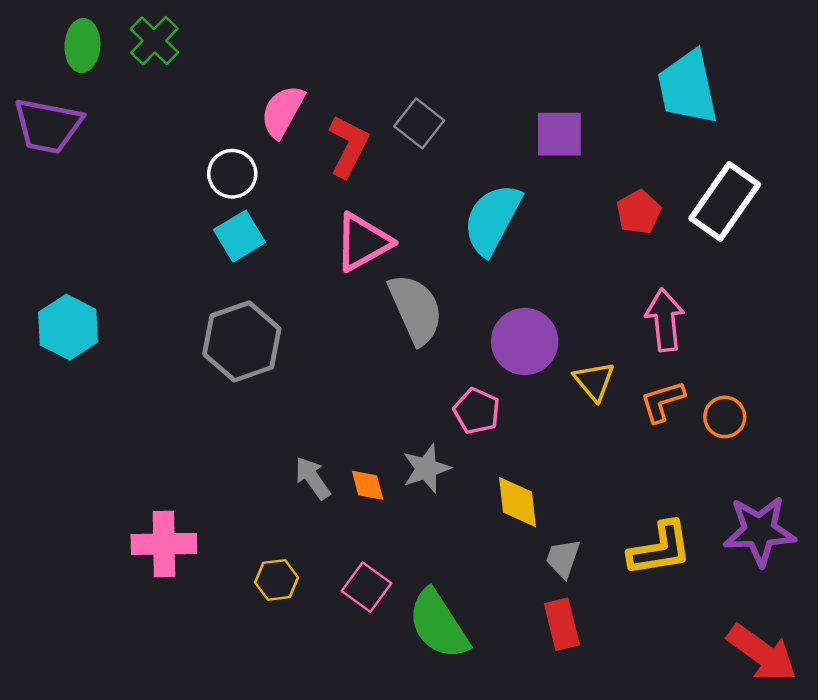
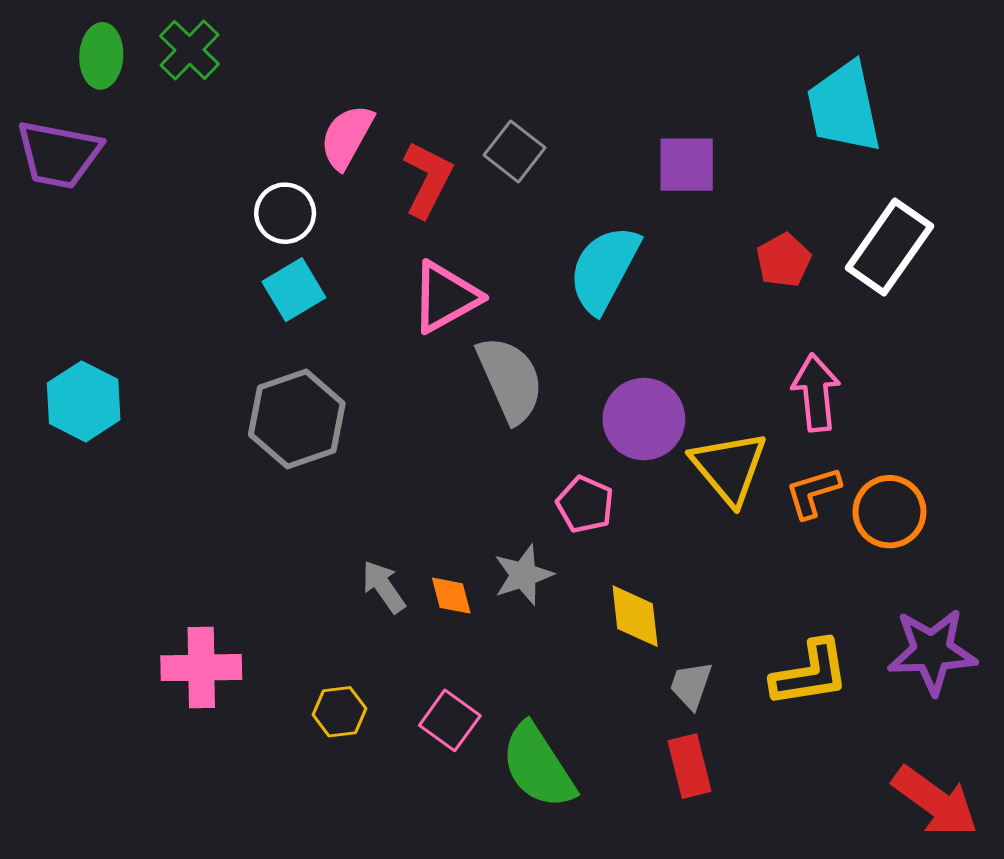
yellow triangle: (594, 381) -> (729, 468), size x1.5
orange circle: (725, 417) -> (889, 512), size x1.4

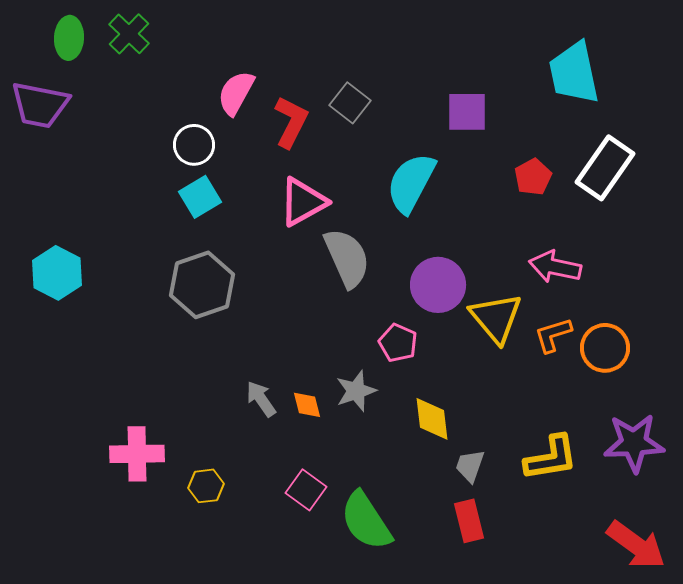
pink arrow: (816, 393) -> (555, 267), turned -72
yellow hexagon: (340, 712) -> (206, 486), moved

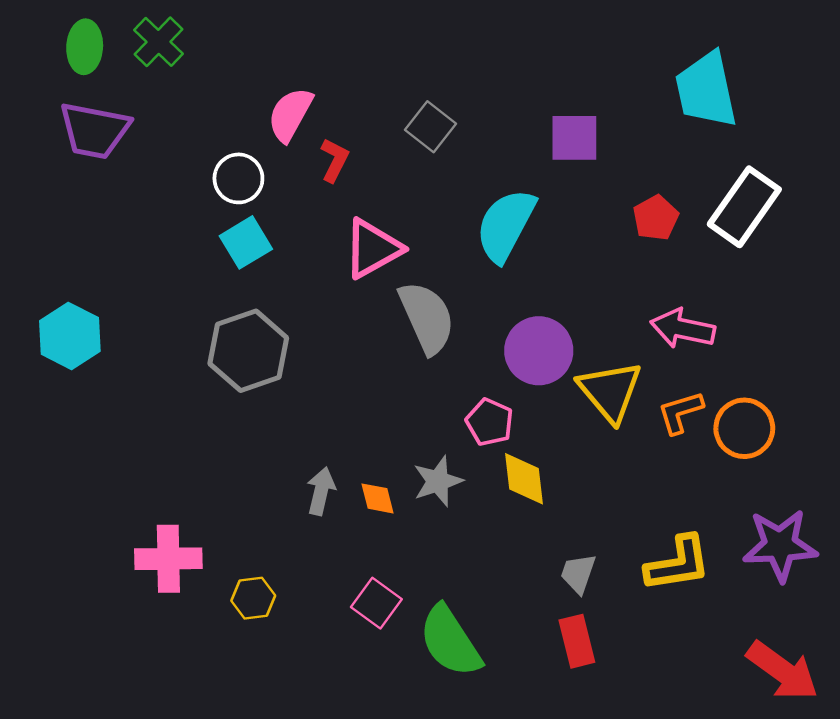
purple trapezoid: (40, 105) -> (94, 130), moved
red L-shape: (291, 122) -> (334, 160), moved, size x0.7
gray arrow: (261, 399) -> (321, 491), turned 48
yellow diamond: (432, 419) -> (524, 479), moved

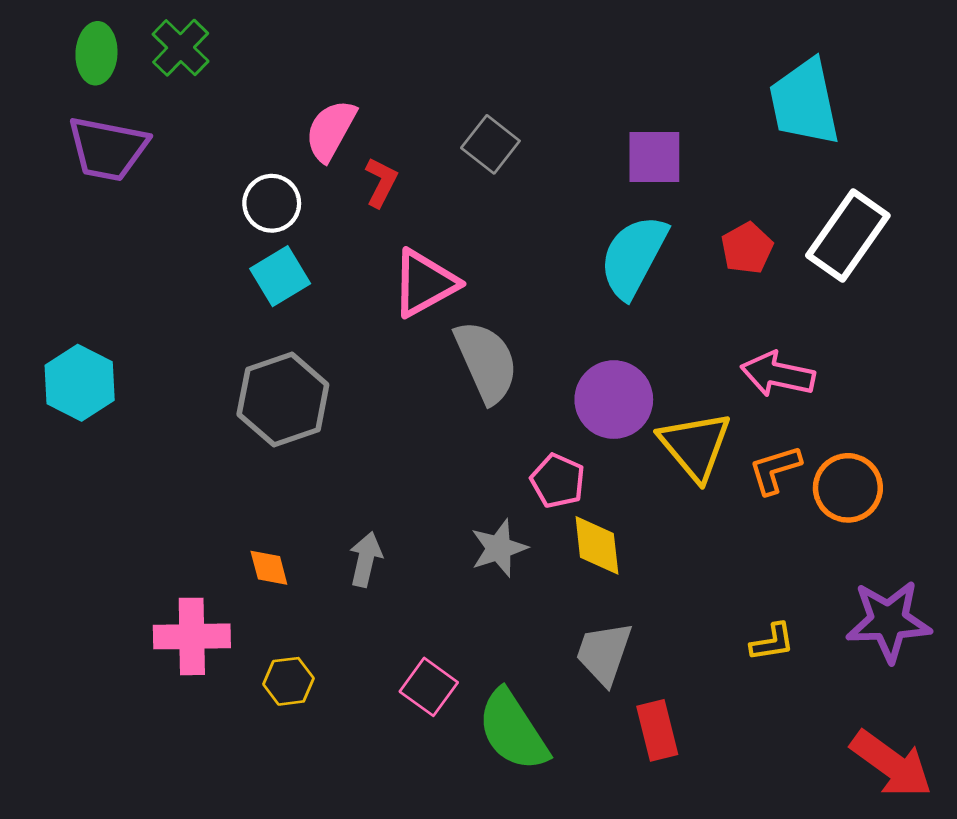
cyan semicircle: (506, 225) -> (633, 257), moved
orange diamond: (378, 498) -> (269, 568), moved
yellow L-shape: (678, 564) -> (772, 642), size x0.6
gray trapezoid: (578, 574) -> (604, 653), moved, size x1.4

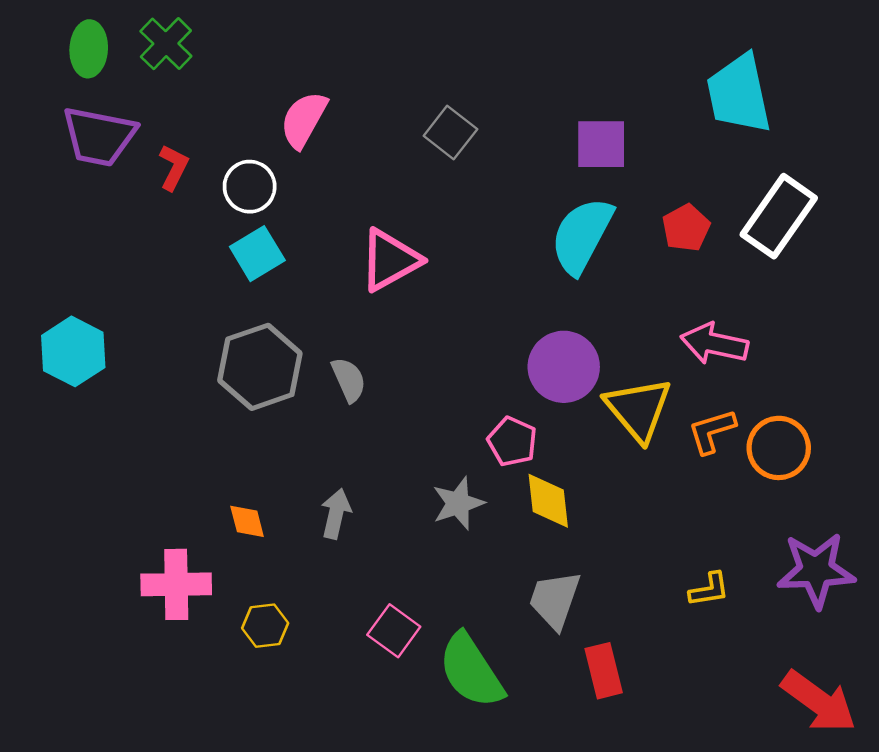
red L-shape: (381, 182) -> (174, 167), moved
gray semicircle: (486, 362) -> (349, 380), moved, size x0.6

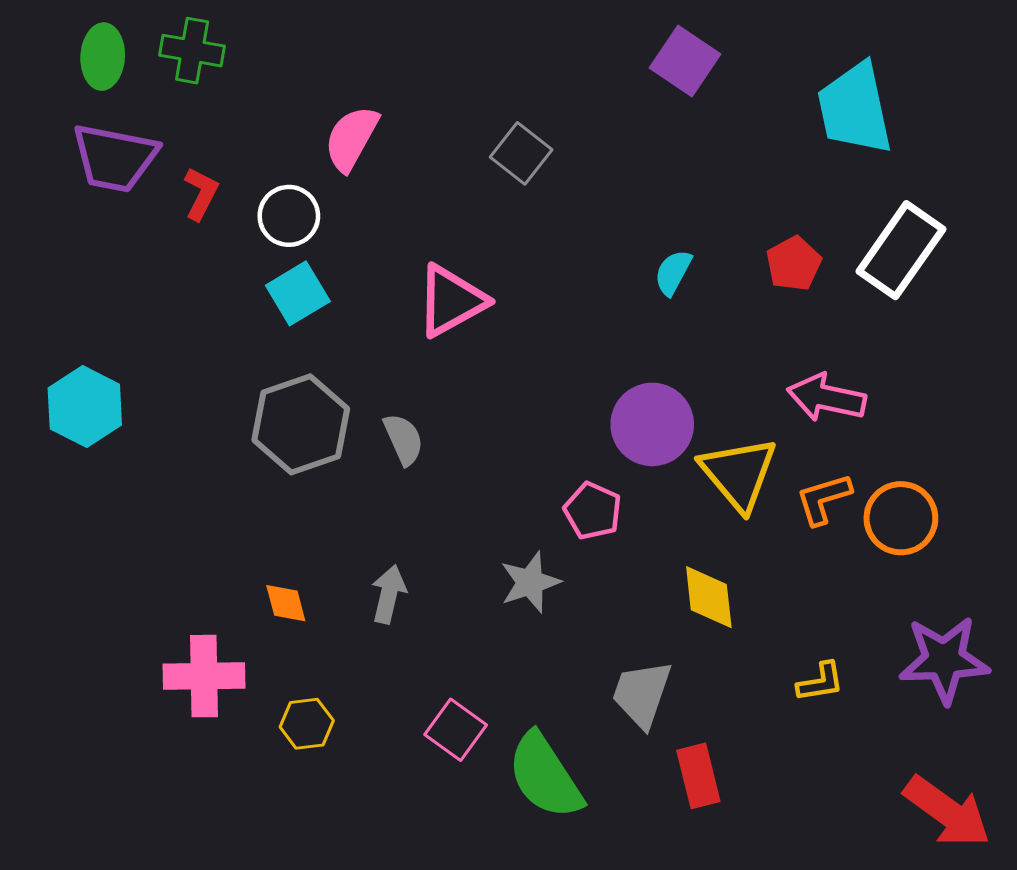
green cross: (166, 44) -> (192, 51), turned -34
purple square: (601, 144) -> (685, 61), moved, turned 34
cyan semicircle: (582, 236) -> (673, 273), size x0.5
yellow diamond: (548, 501) -> (709, 597), moved

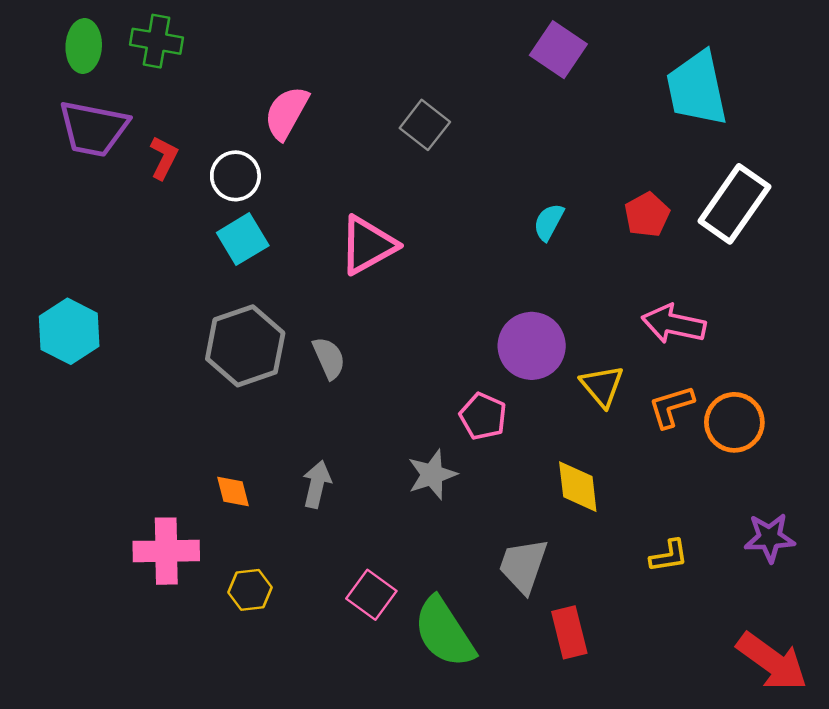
yellow triangle: (739, 474) -> (602, 386), size x0.7
purple star: (944, 660) -> (770, 538), size x0.7

